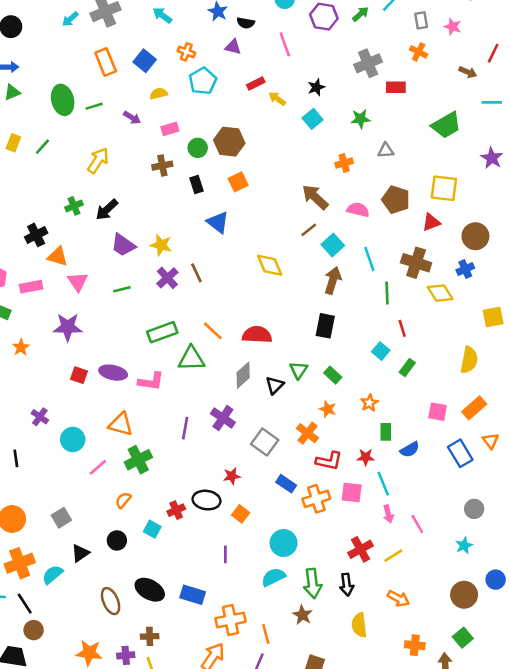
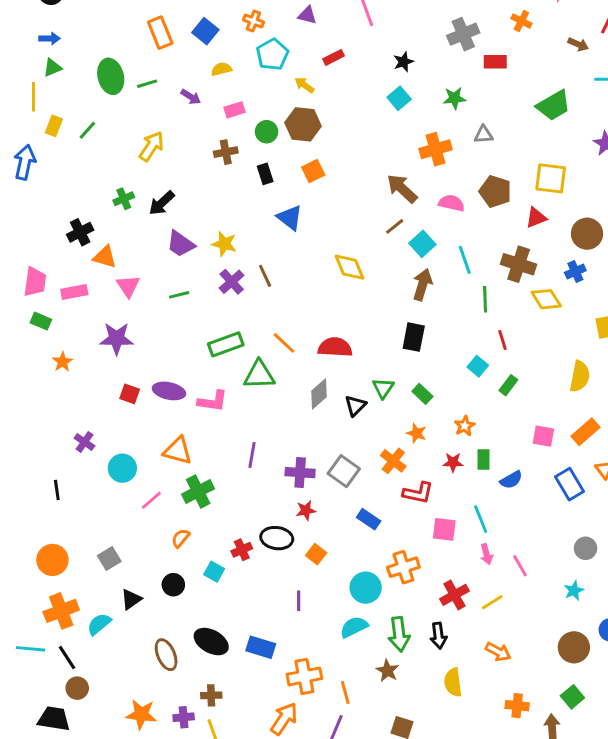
yellow arrow: (277, 99) -> (304, 85), moved
orange cross: (344, 163) -> (436, 149), size x1.5
purple cross: (223, 418) -> (300, 473), moved, turned -30
red star: (366, 457) -> (453, 462), moved
orange cross: (316, 499) -> (403, 567), moved

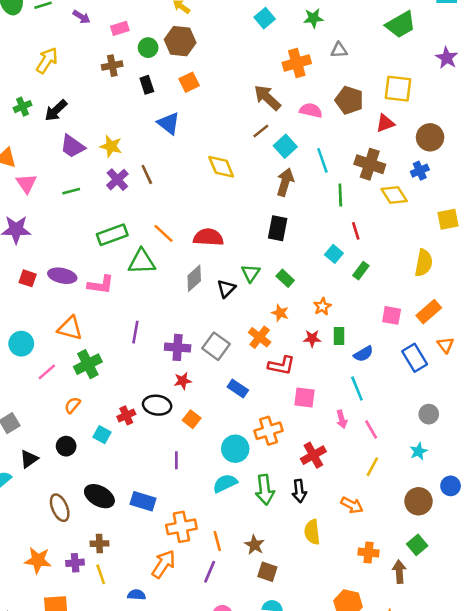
cyan line: (481, 519) -> (357, 388), moved
yellow line: (492, 602) -> (372, 467), moved, turned -30
brown star: (387, 671) -> (254, 545), moved

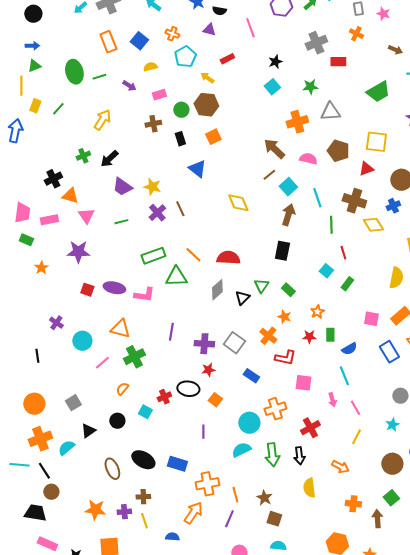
gray triangle: (339, 50) -> (330, 112), size x1.5

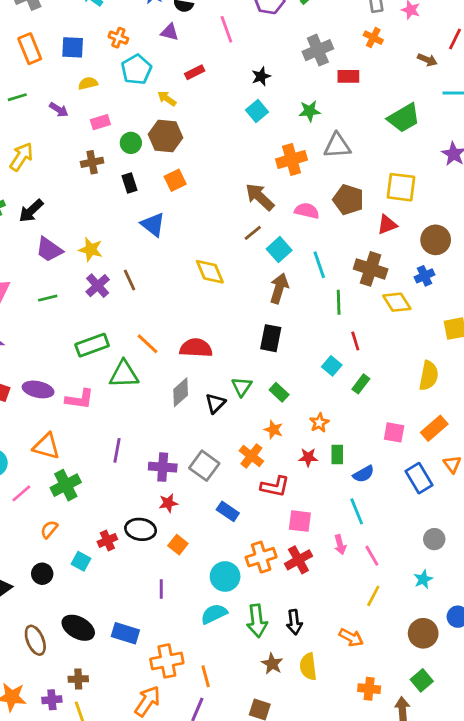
blue square: (139, 41) -> (73, 47), turned -36
red cross: (310, 428) -> (298, 560), moved
brown star: (264, 498) -> (272, 664), moved

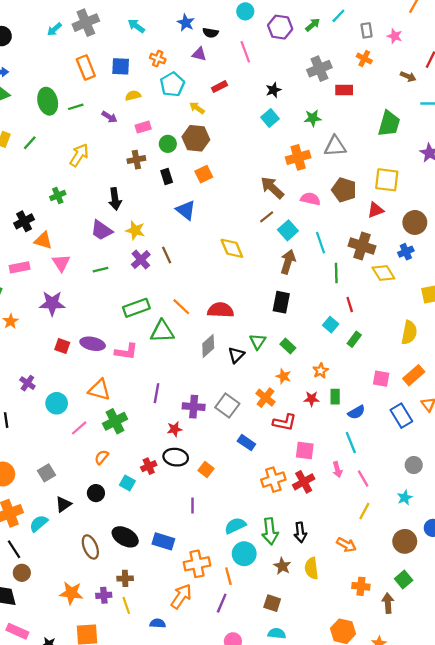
green trapezoid: (404, 118) -> (389, 124), turned -44
black arrow: (31, 211) -> (115, 199), moved, turned -55
red star: (168, 503) -> (175, 429), moved
cyan circle: (225, 576) -> (244, 554), moved

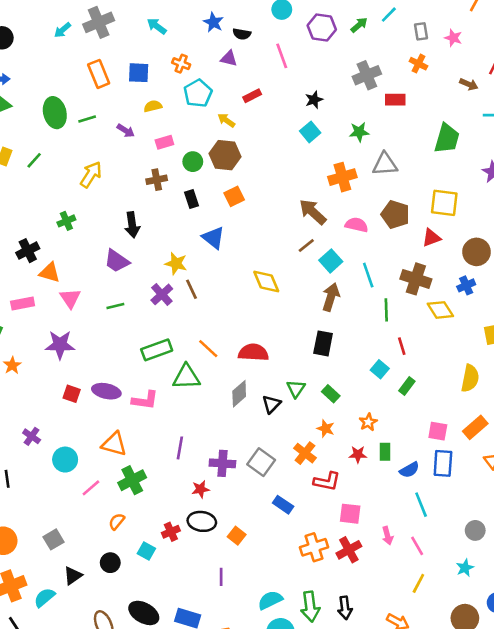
yellow star: (135, 230) -> (176, 263), moved
blue rectangle: (401, 416) -> (443, 463), moved, turned 35
cyan line: (351, 443) -> (421, 505), moved

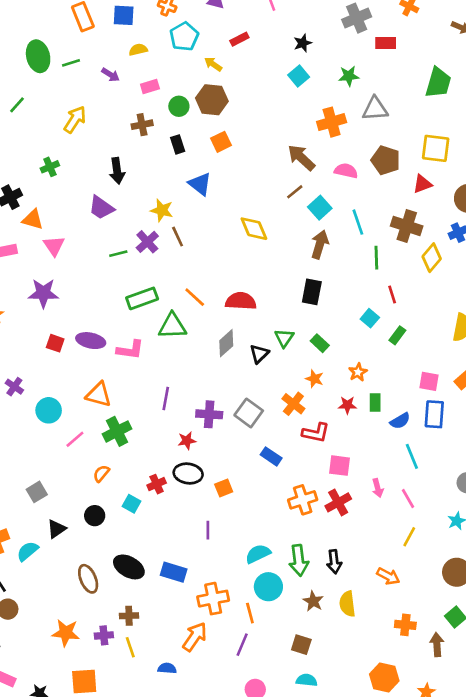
green line: (115, 306) -> (118, 254), moved
yellow diamond: (440, 310) -> (432, 258), turned 72
orange square: (237, 536) -> (224, 488), turned 30

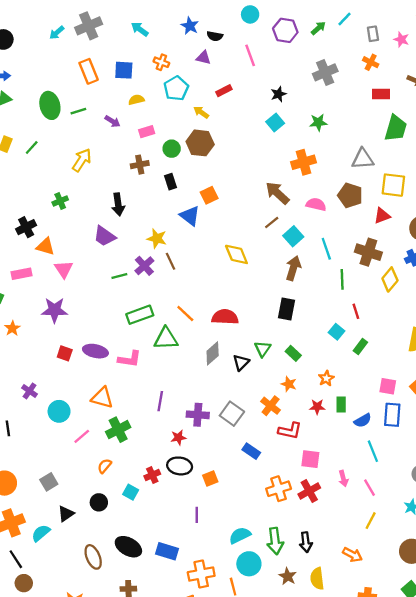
red rectangle: (386, 43) -> (381, 94), moved
gray triangle: (375, 109) -> (363, 159), moved
orange square: (221, 142) -> (209, 195), moved

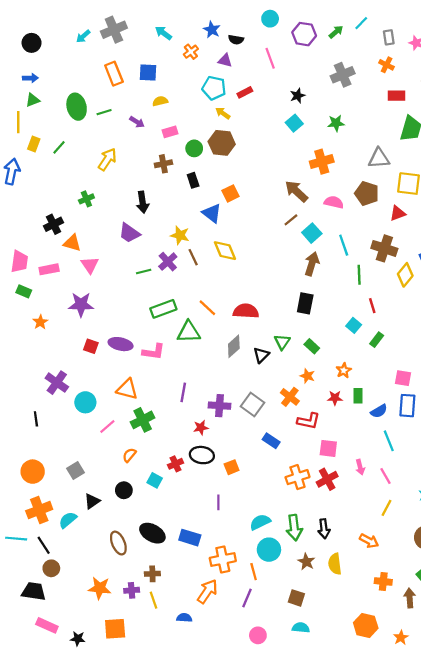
orange cross: (161, 62) -> (191, 52), moved, turned 32
cyan pentagon: (176, 88) -> (214, 88), moved, turned -30
yellow diamond: (236, 254) -> (225, 251), moved
purple cross: (29, 391) -> (57, 383), size x1.5

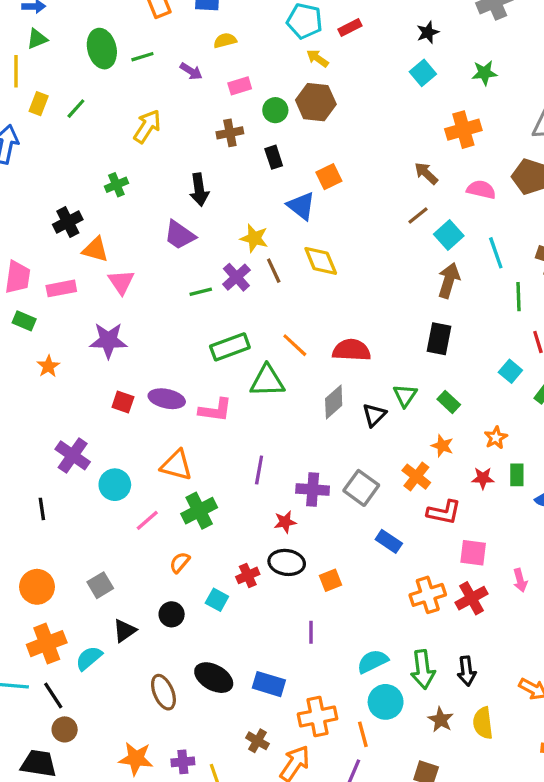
brown arrow: (296, 191) -> (426, 173), size x0.7
brown cross: (152, 574) -> (257, 741), moved, turned 32

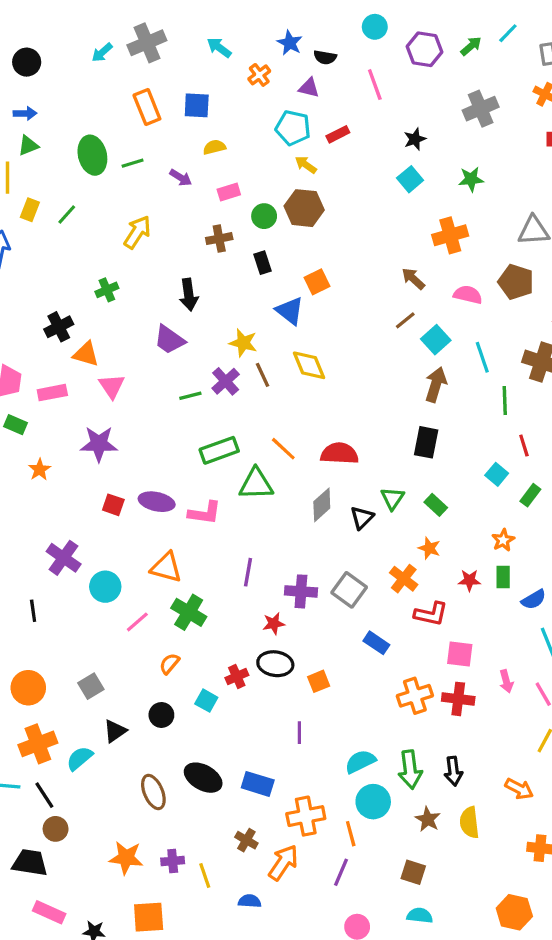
orange star: (496, 438) -> (503, 540), moved
green cross: (199, 511) -> (189, 612), turned -32
red cross: (471, 598) -> (458, 699), turned 36

